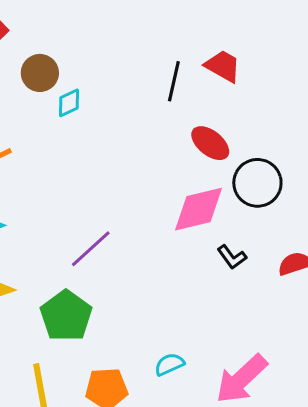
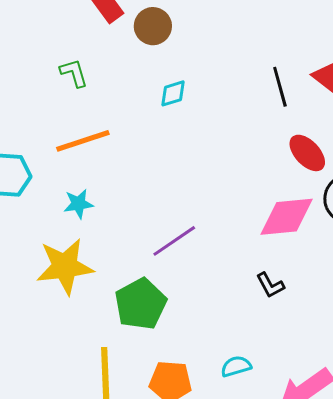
brown circle: (40, 73) -> (153, 26), moved
black line: (174, 81) -> (280, 87), turned -36
black L-shape: (232, 257) -> (270, 285), moved

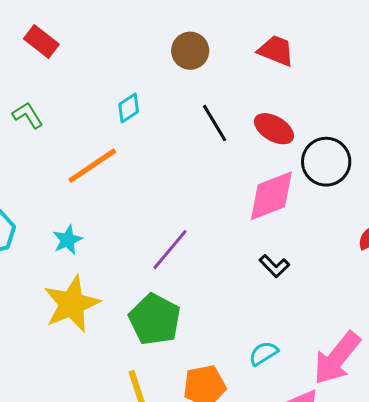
brown circle: (153, 26) -> (190, 51), moved
black line: (280, 87) -> (215, 123), moved
orange line: (83, 141) -> (92, 166), moved

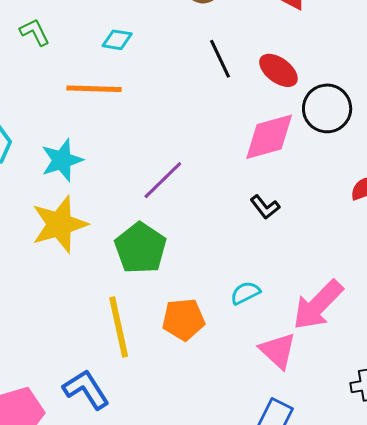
cyan diamond: (129, 108) -> (117, 40), moved, turned 36
orange line: (92, 166) -> (94, 89), turned 30
cyan star: (68, 240) -> (62, 160), size x1.4

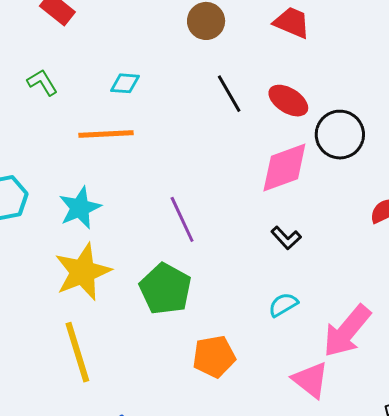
purple line: (163, 180) -> (182, 219), turned -66
cyan semicircle: (245, 293) -> (283, 305), moved
yellow line: (119, 327) -> (77, 352), moved

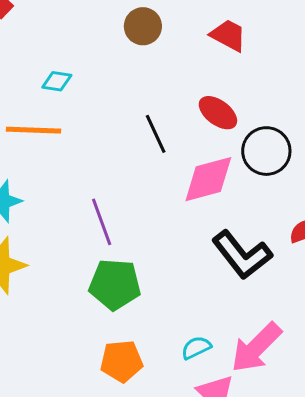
black line: (229, 94) -> (156, 134), moved
black L-shape: (286, 238) -> (242, 255), moved, size x2.0
green pentagon: (165, 289) -> (115, 284), moved, turned -30
cyan semicircle: (283, 305) -> (196, 348), moved

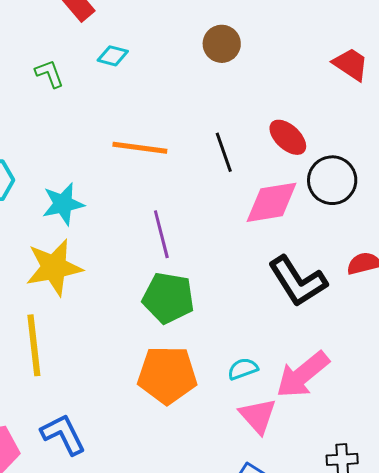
red trapezoid: (228, 35) -> (351, 64), moved
cyan diamond: (57, 81) -> (113, 56), moved
orange line: (33, 130) -> (140, 148), moved
orange pentagon: (122, 361) -> (167, 375), size x1.4

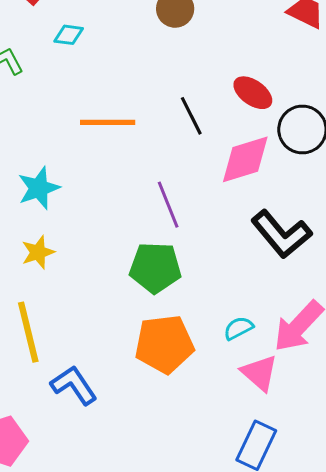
purple line: (161, 234) -> (168, 205), moved
yellow star: (54, 267) -> (38, 252), size x0.6
blue L-shape: (63, 434) -> (74, 385), moved

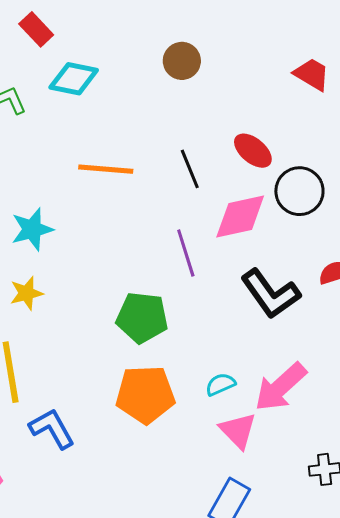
cyan diamond: (69, 35) -> (74, 79), size x1.6
purple line: (168, 205) -> (186, 253), moved

